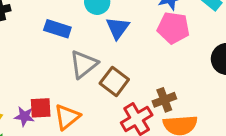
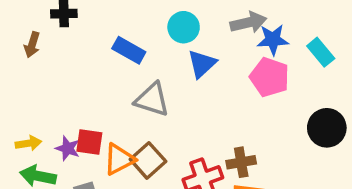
gray triangle: (84, 64) -> (152, 100), turned 44
brown square: (114, 81) -> (148, 160), moved

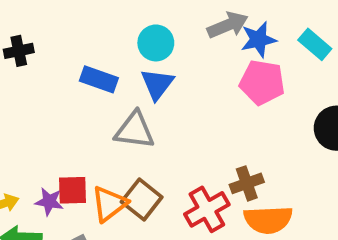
blue triangle: (202, 64) -> (157, 84), moved

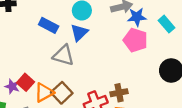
red square: (72, 190) -> (25, 82), turned 35

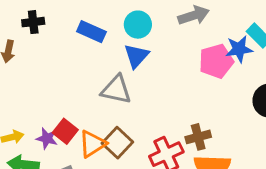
blue star: (137, 17) -> (239, 49), moved
blue rectangle: (49, 25) -> (91, 32), moved
pink pentagon: (135, 40) -> (216, 61), turned -30

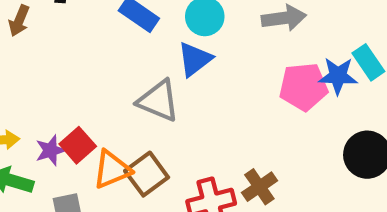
brown cross: (198, 137) -> (259, 187), turned -30
purple star: (47, 138) -> (51, 150), turned 30

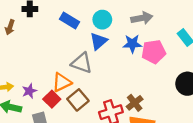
blue star: (338, 76) -> (132, 44), moved
red square: (78, 145) -> (52, 99), moved
orange triangle: (112, 170) -> (62, 82), moved

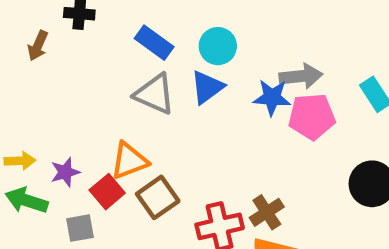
gray arrow: (142, 18) -> (301, 76), moved
gray triangle: (82, 63) -> (155, 94), moved

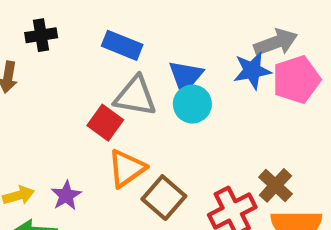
cyan circle: (218, 46) -> (192, 104), moved
red square: (107, 192) -> (105, 123), moved

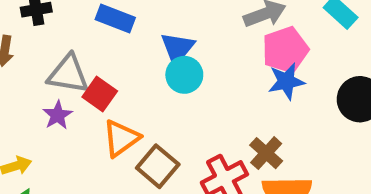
blue star: (252, 71) -> (286, 81), moved
gray triangle: (135, 96) -> (68, 74), moved
purple star: (66, 195) -> (58, 115), moved

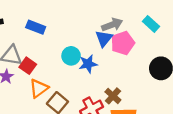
blue triangle: (177, 48) -> (104, 38), moved
blue star: (286, 81) -> (88, 64), moved

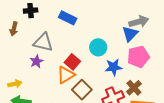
pink pentagon: (123, 43) -> (138, 57), moved
blue star: (88, 64) -> (114, 67), moved
red square: (28, 66) -> (72, 62), moved

